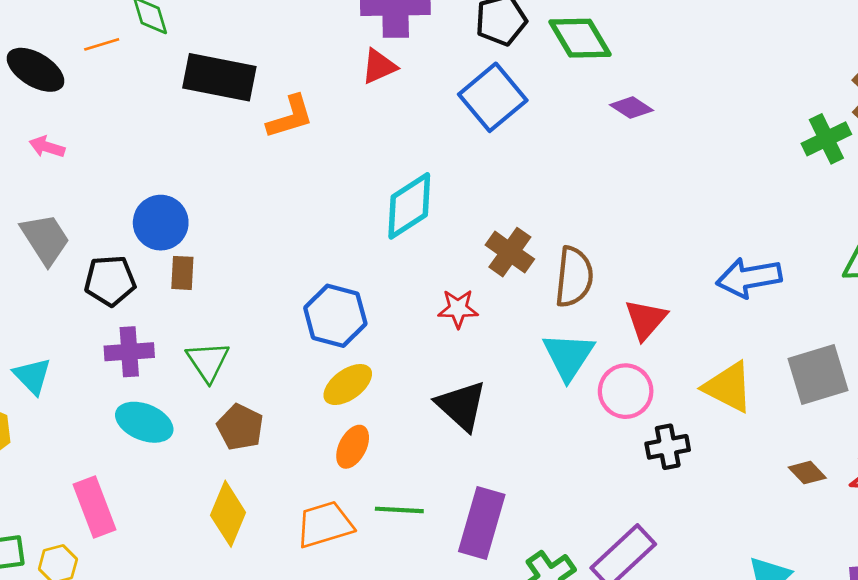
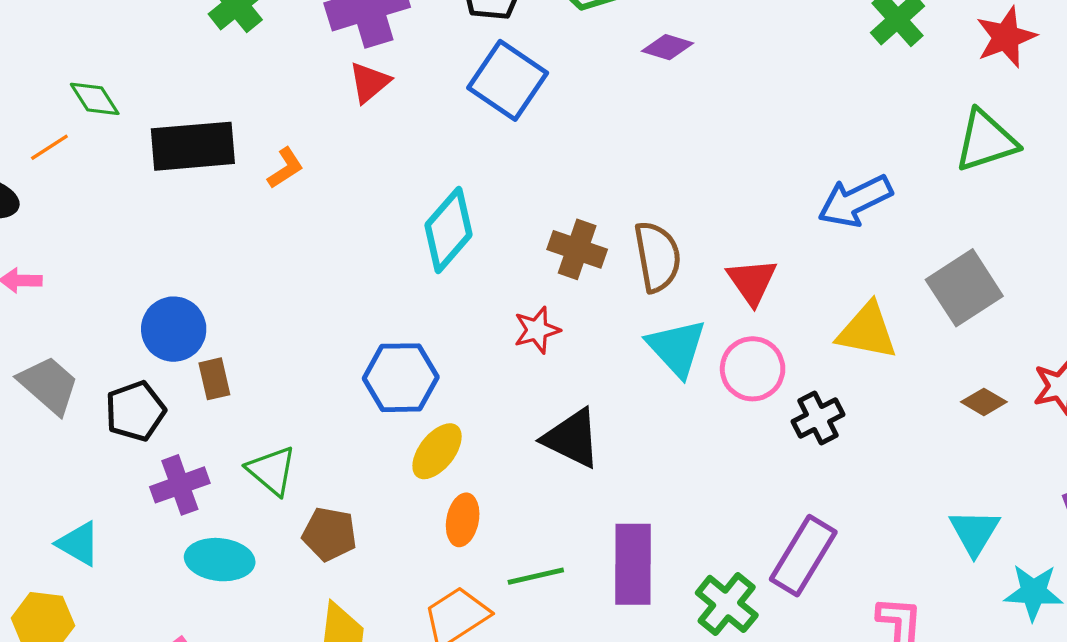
orange L-shape: (290, 117) -> (285, 168), size x0.7

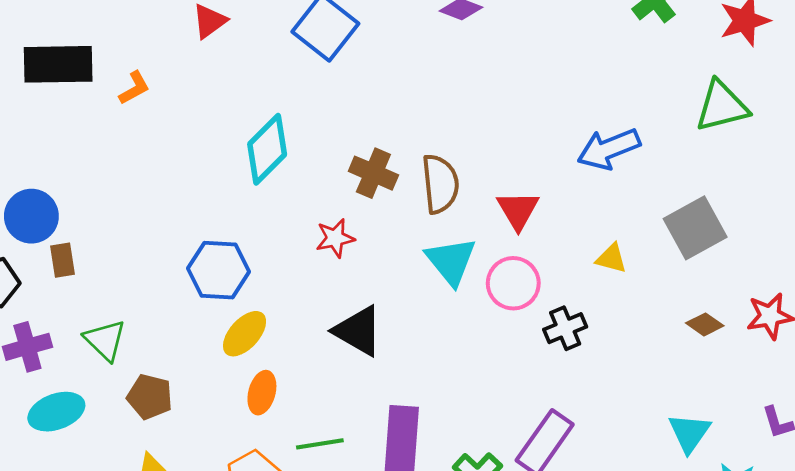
yellow triangle: (867, 331) -> (611, 258), size x0.6
cyan ellipse: (220, 560) -> (56, 412), turned -30

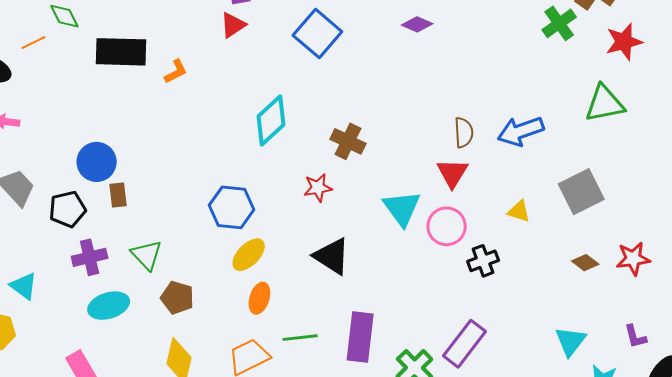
brown semicircle: (440, 184) -> (464, 133), moved, size x0.7

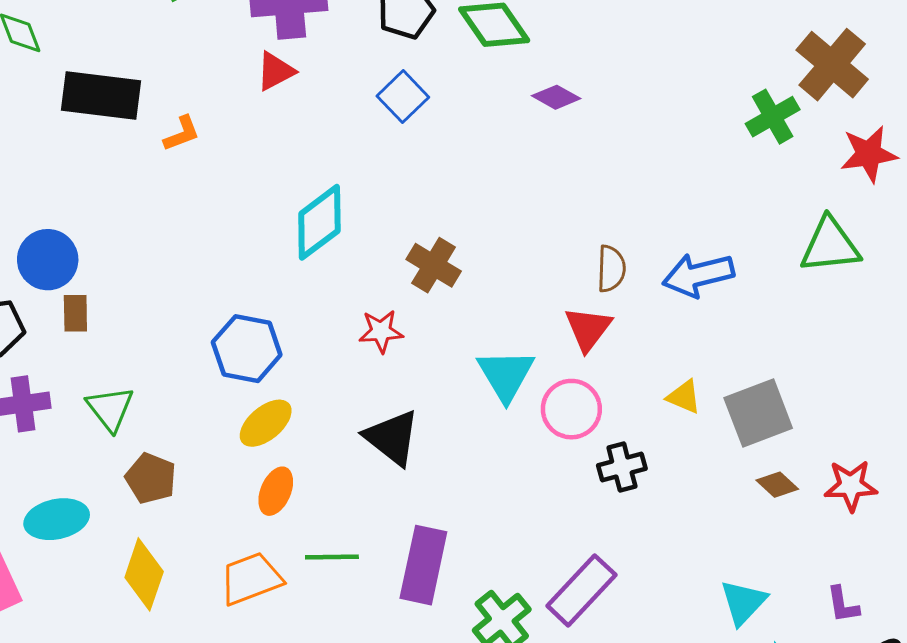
blue square: (317, 34) -> (403, 97), size x0.7
gray square: (581, 192) -> (758, 413), moved
cyan ellipse: (109, 306) -> (57, 519), moved

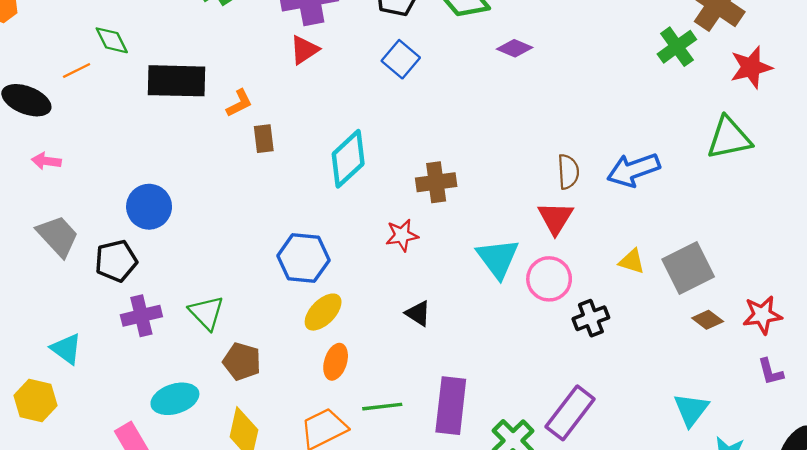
brown cross: (434, 265) -> (436, 182), turned -33
brown rectangle: (75, 313) -> (264, 139), moved
black triangle: (392, 438) -> (418, 313), size x0.6
purple L-shape: (843, 605) -> (771, 372), moved

